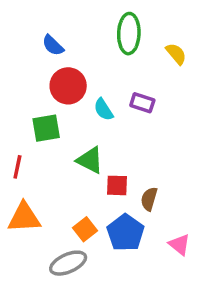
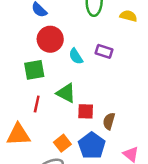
yellow semicircle: (176, 54) -> (128, 16), turned -35
red line: (17, 167) -> (37, 104), moved

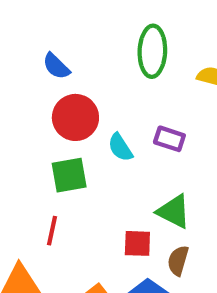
green square: (34, 70) -> (69, 175), moved
green triangle: (66, 93) -> (174, 211), moved

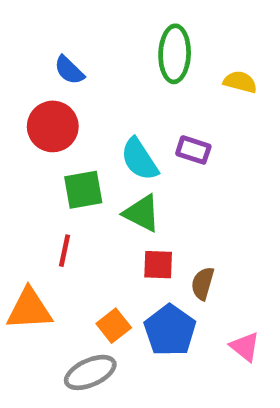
red circle: (75, 117) -> (53, 126), moved
cyan semicircle: (120, 147) -> (139, 159), size x1.4
green triangle: (174, 211) -> (142, 213), moved

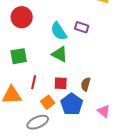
green square: (83, 190) -> (19, 56), moved
red line: (64, 251) -> (34, 82), moved
red square: (158, 265) -> (61, 83), moved

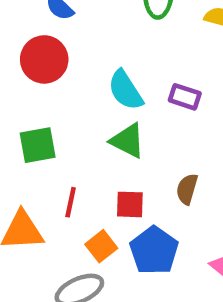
purple rectangle: (82, 27) -> (185, 97), moved
brown semicircle: (86, 84) -> (187, 189), moved

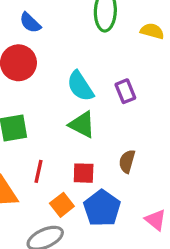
purple rectangle: (185, 97) -> (125, 91), turned 50

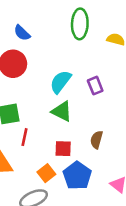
cyan semicircle: (80, 86) -> (61, 82), turned 70
red line: (38, 171) -> (25, 137), moved

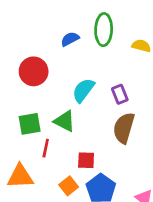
blue semicircle: (22, 33) -> (70, 39), moved, turned 108
green triangle: (62, 111) -> (65, 121), moved
brown semicircle: (97, 140) -> (124, 128), moved, size x1.6

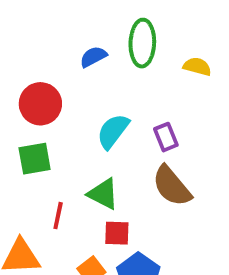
green triangle: (65, 121) -> (103, 194), moved
green square: (30, 124) -> (35, 159), moved
brown semicircle: (124, 128) -> (172, 186), turned -56

